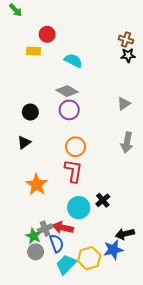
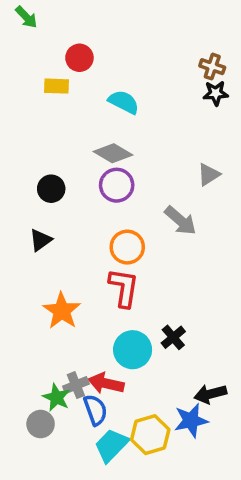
gray arrow: (127, 142) -> (180, 221), moved, turned -60
gray circle: (36, 252) -> (41, 424), moved

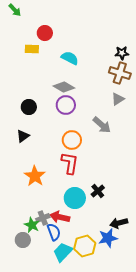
brown cross: (212, 67) -> (120, 73), moved, size x1.5

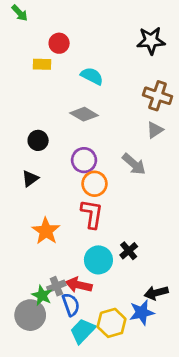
black star: (122, 53) -> (151, 41), moved, size x1.5
purple circle: (66, 105) -> (84, 160), moved
gray circle: (23, 240) -> (30, 315), size x1.5

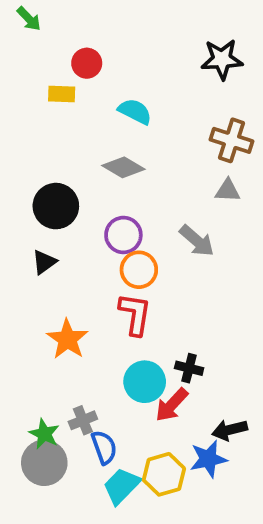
gray triangle: (155, 130) -> (228, 191), turned 36
black circle: (38, 140) -> (56, 206), size x1.5
black cross: (129, 251) -> (189, 368), turned -36
red arrow: (79, 285) -> (172, 405), moved, turned -60
green star: (42, 295) -> (44, 434), moved

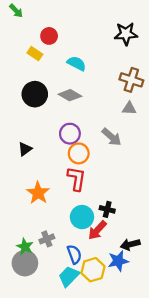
yellow rectangle: (62, 94) -> (35, 54), turned 32
black circle: (56, 206) -> (35, 94), moved
blue semicircle: (104, 447) -> (74, 254), moved

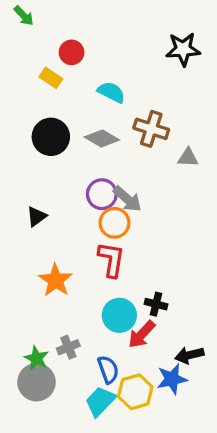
brown cross: (131, 80) -> (151, 129), moved
gray arrow: (112, 137) -> (127, 199), moved

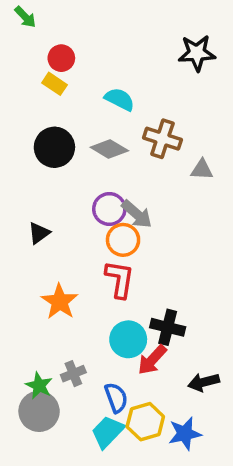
red circle: (72, 52) -> (61, 58), moved
black cross: (156, 304) -> (168, 327), size x1.4
blue star: (172, 379) -> (185, 434), moved

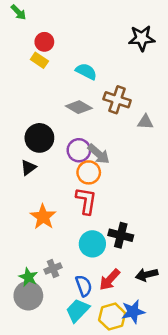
black circle: (54, 147) -> (39, 138), moved
red arrow: (152, 360) -> (110, 280), moved
yellow hexagon: (145, 422) -> (112, 317), moved

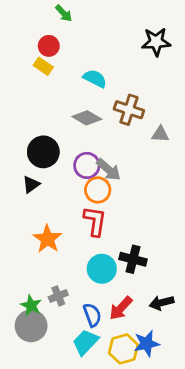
green arrow: (18, 12) -> (64, 13), moved

